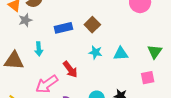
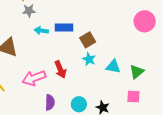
brown square: (92, 25) -> (88, 40), moved
cyan arrow: (39, 49) -> (41, 31), moved, turned 88
green triangle: (155, 52) -> (137, 72), moved

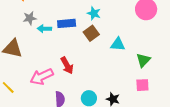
gray star: (29, 11) -> (30, 18), moved
cyan star: (89, 59) -> (94, 13), moved
cyan triangle: (113, 67) -> (118, 44), moved

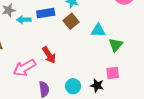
green triangle: (143, 60) -> (116, 45), moved
pink square: (142, 85) -> (113, 73), moved

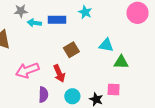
brown square: (71, 21) -> (71, 50), moved
green triangle: (116, 45) -> (121, 62), turned 42
red arrow: (49, 55) -> (59, 73), moved

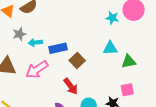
cyan star: (85, 12) -> (112, 18), moved
blue rectangle: (57, 20) -> (58, 48), moved
pink arrow: (27, 70) -> (37, 69), moved

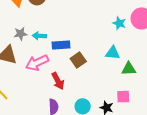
gray star: (19, 34) -> (21, 34), moved
red arrow: (71, 86) -> (58, 81), moved

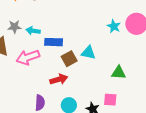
cyan triangle: (113, 53) -> (88, 53), moved
red arrow: (58, 81) -> (59, 79), moved, turned -84

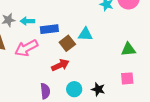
green triangle: (119, 73) -> (128, 49), moved
pink square: (110, 100) -> (127, 78), moved

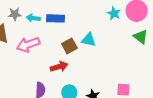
blue rectangle: (49, 29) -> (55, 18), moved
green triangle: (128, 49) -> (141, 37), moved, turned 35

